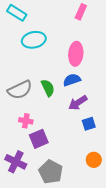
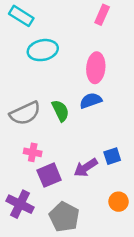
purple arrow: (78, 103) -> (86, 168), moved

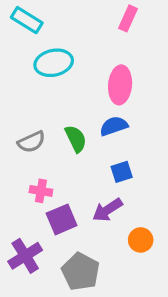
gray semicircle: (25, 113) -> (31, 142), size x0.7
blue square: (112, 156) -> (122, 172), moved
orange circle: (119, 202) -> (141, 240), moved
purple cross: (20, 204) -> (25, 256), turned 32

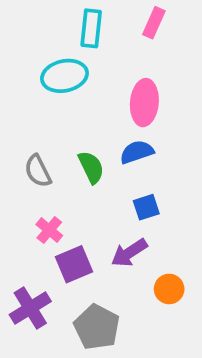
cyan rectangle: (27, 20) -> (91, 28), moved, turned 64
gray semicircle: (31, 142) -> (38, 171), turned 88
pink cross: (41, 191) -> (49, 230), turned 30

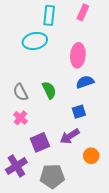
blue semicircle: (137, 152) -> (85, 82), moved
pink cross: (49, 230) -> (20, 118), moved
gray pentagon: (97, 327) -> (52, 176), turned -30

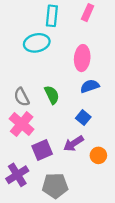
blue square: (79, 112) -> (83, 118), turned -32
pink cross: (20, 118) -> (22, 124), size x1.6
orange circle: (91, 156) -> (98, 155), moved

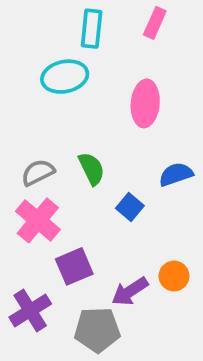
blue semicircle: (90, 86) -> (176, 174), moved
gray semicircle: (22, 97) -> (38, 172), turned 90
blue square: (83, 118) -> (130, 207), moved
purple arrow: (74, 143) -> (130, 291), moved

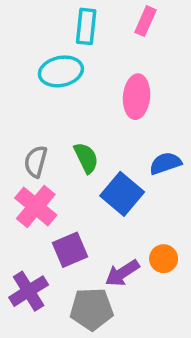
gray semicircle: (38, 172) -> (36, 161), turned -48
blue square: (130, 207) -> (122, 194), size x1.6

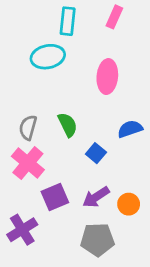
blue square: (122, 194) -> (96, 153), size x0.6
purple arrow: (122, 273) -> (96, 197), moved
gray pentagon: (92, 309) -> (97, 240), moved

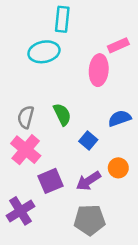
pink rectangle: (114, 17) -> (118, 45), moved, turned 42
orange circle: (129, 204) -> (118, 168), moved

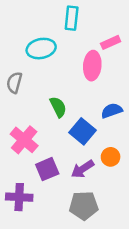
cyan rectangle: (62, 19) -> (72, 18), moved
gray semicircle: (26, 117) -> (14, 83), moved
blue square: (88, 141) -> (83, 131), size x1.5
purple cross: (20, 211) -> (19, 197), turned 35

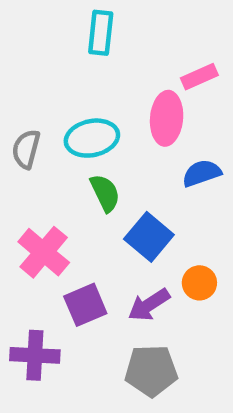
cyan rectangle: (72, 18) -> (101, 33), moved
cyan ellipse: (41, 49) -> (92, 138), moved
blue semicircle: (112, 111) -> (202, 173), moved

